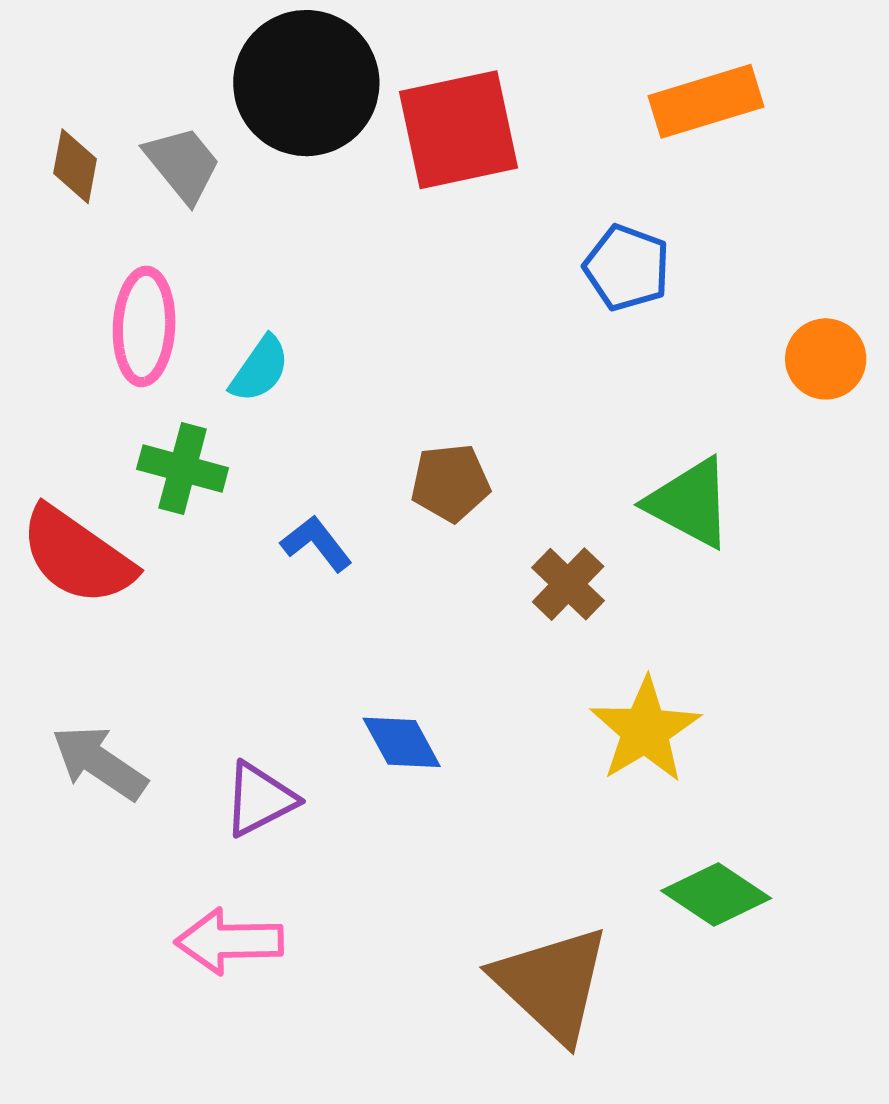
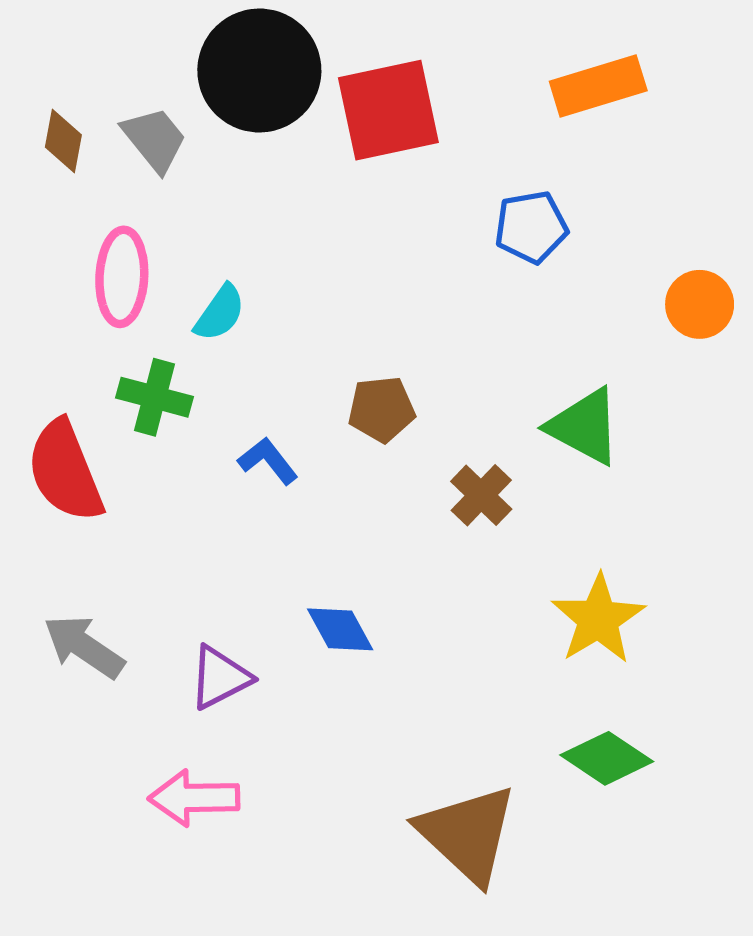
blue pentagon: (627, 268) -> (531, 227), turned -30
red semicircle: (77, 556) -> (65, 471), turned 33
yellow star: (645, 730) -> (598, 619), moved

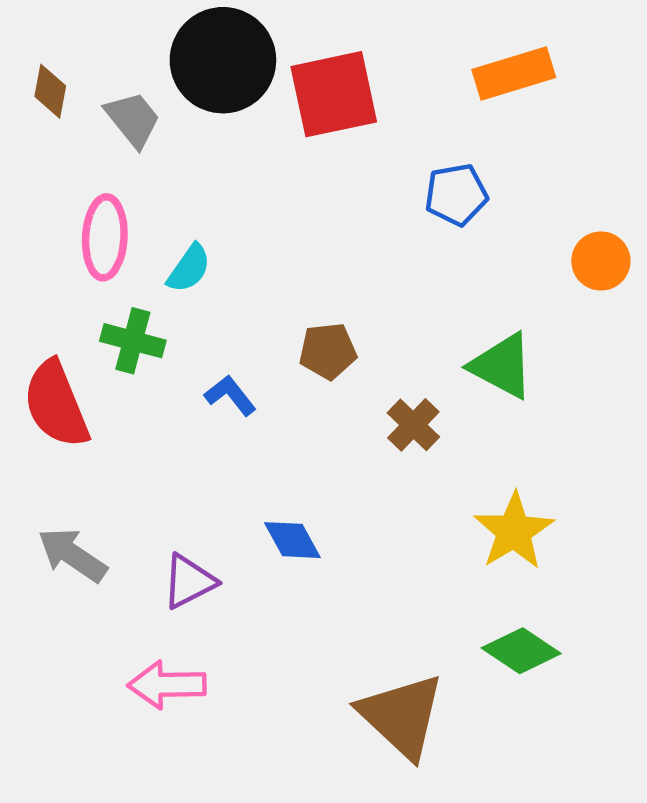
brown diamond: (63, 141) -> (50, 91), moved

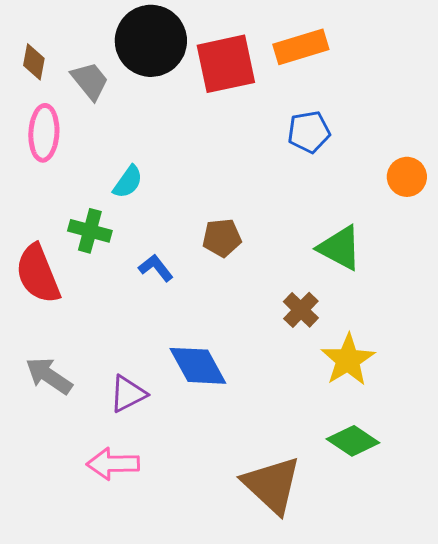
orange rectangle: (514, 73) -> (301, 47), moved
pink ellipse: (105, 237) -> (44, 133), moved
brown cross: (413, 425) -> (301, 310), moved
blue diamond: (292, 540) -> (198, 366), size x1.5

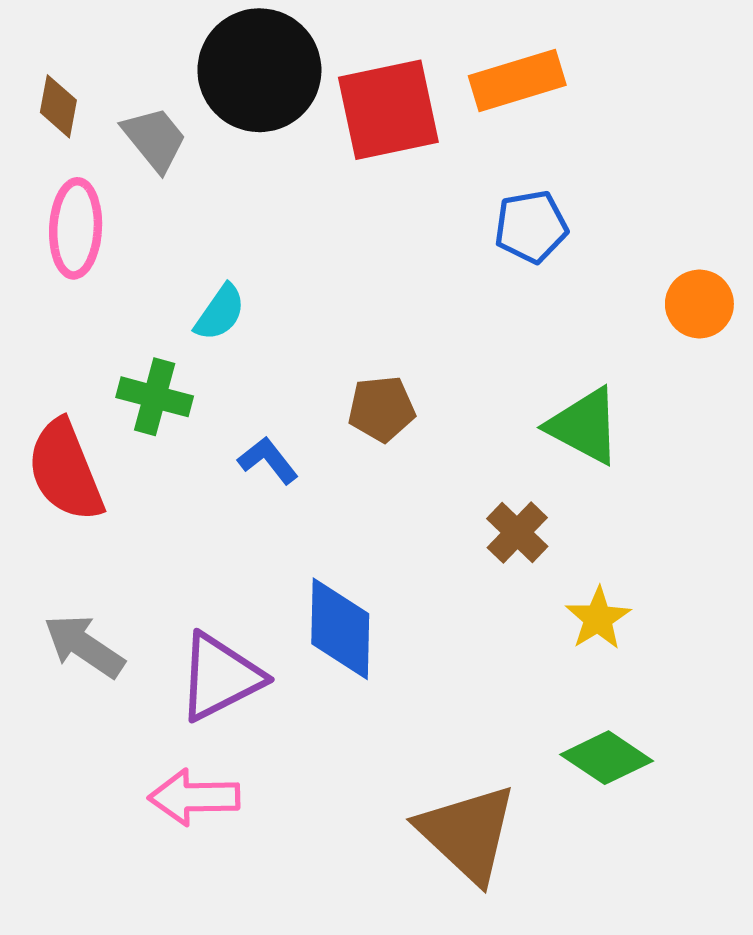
yellow star: (348, 360) -> (598, 618), size x0.7
blue diamond: (198, 366) -> (340, 629), turned 30
purple triangle: (128, 394) -> (220, 677), size x1.4

